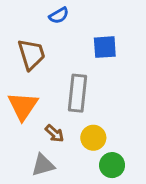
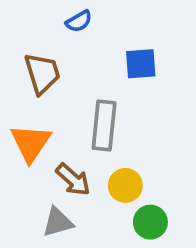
brown arrow: (54, 133) -> (73, 180), size x1.4

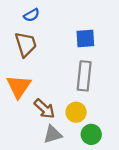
blue semicircle: (79, 21) -> (32, 15), moved
gray rectangle: (104, 126) -> (84, 76), moved
gray triangle: (58, 222) -> (53, 134), moved

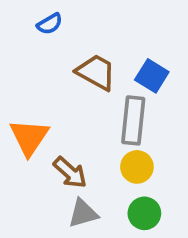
blue square: (85, 38) -> (152, 76), moved, turned 36
brown trapezoid: (26, 44) -> (96, 72), moved, turned -44
yellow circle: (76, 112) -> (137, 167), moved

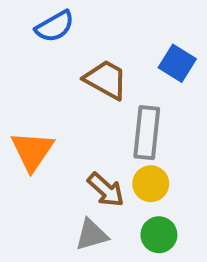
blue semicircle: (50, 24) -> (55, 26), size x1.4
blue square: (152, 76) -> (177, 63), moved
brown arrow: (70, 172) -> (106, 190), moved

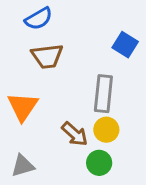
brown trapezoid: (106, 80) -> (47, 56), moved, turned 144
gray triangle: (92, 235) -> (23, 166), moved
green circle: (159, 235) -> (99, 163), moved

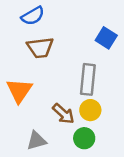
gray triangle: (23, 166) -> (36, 141), moved

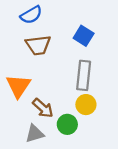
blue square: (106, 38) -> (84, 36), moved
brown arrow: (63, 114) -> (43, 108), moved
green circle: (84, 138) -> (67, 124), moved

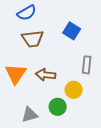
gray rectangle: (84, 75) -> (87, 65), moved, size x0.7
brown arrow: (43, 108) -> (46, 75), moved, turned 144

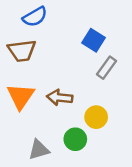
brown trapezoid: (33, 39) -> (22, 51), moved
gray rectangle: (87, 65) -> (107, 68), moved, turned 30

